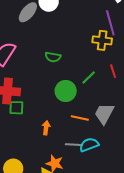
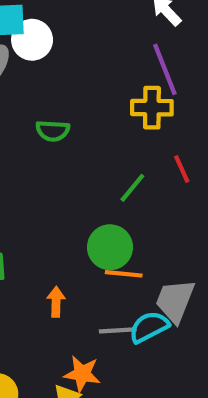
green semicircle: (53, 57) -> (53, 131), moved
green circle: (66, 91) -> (110, 247), moved
gray trapezoid: (104, 114) -> (175, 301), moved

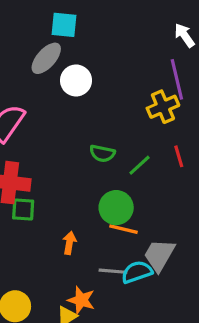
white circle: (32, 40) -> (76, 80), moved
yellow cross: (152, 108) -> (163, 107), turned -32
green semicircle: (53, 131) -> (102, 153), moved

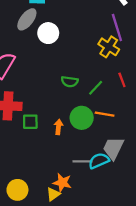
yellow cross: (163, 107) -> (109, 47), turned -30
green square: (23, 210) -> (30, 122), moved
orange line: (124, 229) -> (105, 114), moved
orange arrow: (69, 243) -> (58, 127), moved

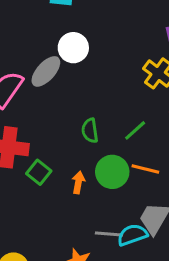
gray ellipse: (27, 19) -> (46, 71), moved
green semicircle: (70, 82) -> (90, 131), moved, turned 70
green square: (30, 122) -> (39, 172), turned 35

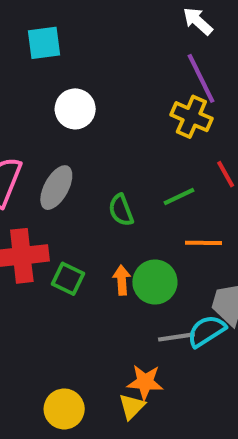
gray ellipse: (46, 71) -> (56, 188), moved
green line: (135, 130) -> (179, 197), turned 30
green circle: (112, 172) -> (155, 282), moved

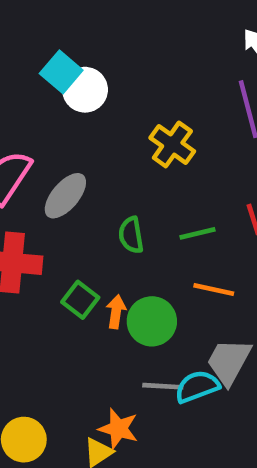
cyan square: (44, 43) -> (61, 72), moved, turned 36
white circle: (75, 109) -> (85, 90), moved
yellow cross: (191, 117) -> (172, 144), moved
green square: (68, 279) -> (80, 300), moved

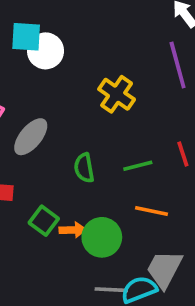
cyan square: (61, 72) -> (26, 37), turned -36
orange arrow: (116, 312) -> (73, 230), turned 80

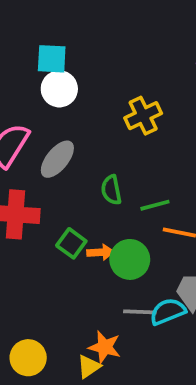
white circle: (46, 51) -> (59, 89), moved
yellow cross: (117, 94) -> (143, 116), turned 30
green line: (138, 166) -> (155, 205), moved

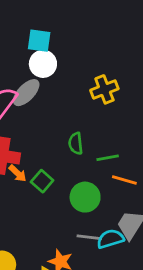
gray ellipse: (57, 159) -> (26, 93), moved
orange arrow: (101, 252) -> (18, 173), moved, turned 42

